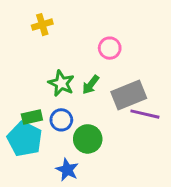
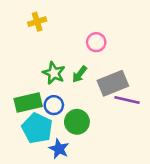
green rectangle: (32, 117) -> (28, 103), size x1.5
cyan pentagon: (25, 139) -> (37, 128), moved

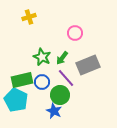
purple line: (127, 100) -> (66, 78), moved, turned 36
cyan pentagon: (37, 128) -> (16, 100), moved
blue star: (59, 149) -> (54, 111), moved

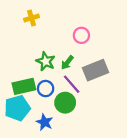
cyan pentagon: (16, 100) -> (17, 108), turned 30
blue star: (54, 111) -> (44, 122), moved

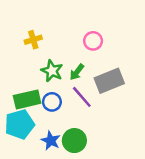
yellow cross: (31, 18) -> (33, 40), moved
green circle: (65, 103) -> (74, 141), moved

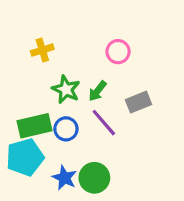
gray rectangle: (109, 81) -> (139, 102), size x0.7

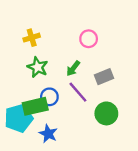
green star: (66, 89) -> (38, 67), moved
green rectangle: (34, 126) -> (35, 106), moved
green circle: (94, 178) -> (106, 113), moved

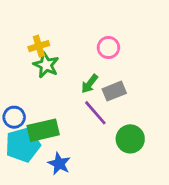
green star: (38, 67) -> (46, 65), moved
gray rectangle: (104, 77) -> (114, 91), moved
blue circle: (49, 97) -> (14, 117), moved

